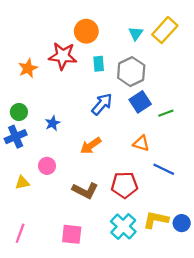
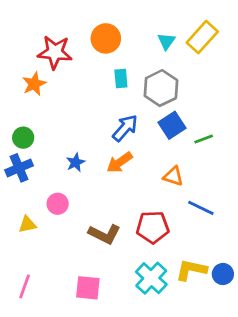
red star: (63, 56) -> (55, 52), moved
blue star: (53, 123) -> (76, 162), moved
orange arrow: (91, 146) -> (120, 162), moved

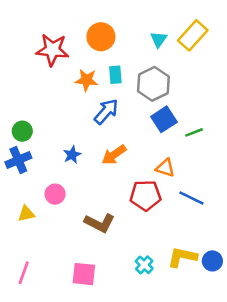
orange star: (34, 84) -> (87, 80), moved, turned 30
blue arrow: (125, 128) -> (106, 111), moved
red pentagon: (153, 227) -> (146, 195), moved
cyan cross: (151, 278) -> (144, 265), size x0.6

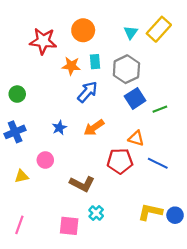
green circle: (22, 131) -> (17, 94), moved
cyan cross: (144, 265) -> (96, 213), moved

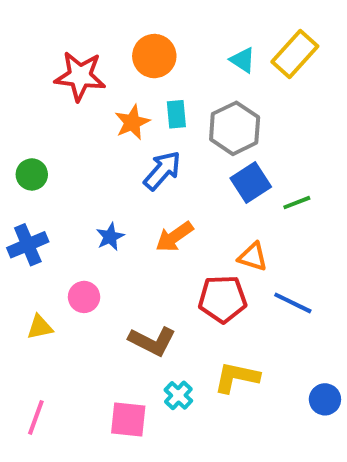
cyan triangle: (131, 32) -> (243, 60), turned -32
orange star: (71, 66) -> (132, 122), turned -30
yellow L-shape: (150, 212) -> (237, 377), moved

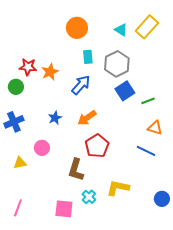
red star: (80, 76) -> (28, 67), moved, size x0.7
orange star: (132, 122) -> (50, 72), moved
orange triangle: (253, 257) -> (155, 128), moved
red pentagon: (223, 299) -> (97, 146), moved, turned -30
brown L-shape: (152, 341) -> (76, 170), turned 80

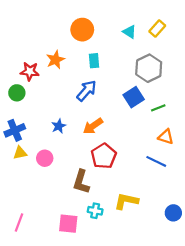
yellow rectangle: (147, 27) -> (157, 29), size x0.7
gray hexagon: (117, 64) -> (149, 68), moved
orange star: (50, 72) -> (55, 60), moved
yellow triangle: (20, 163) -> (20, 153), moved
cyan cross: (89, 197) -> (95, 211), turned -32

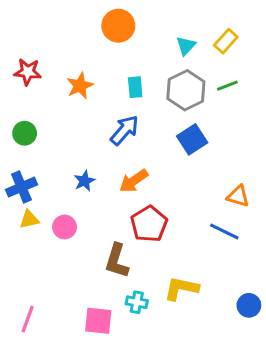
orange circle: (82, 30) -> (118, 26), moved
cyan triangle: (129, 32) -> (186, 46), turned 40
gray hexagon: (149, 68) -> (186, 90), moved
red star: (30, 71) -> (28, 72), moved
green line: (158, 108) -> (227, 86), moved

